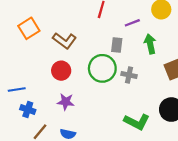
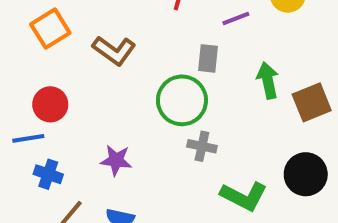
green arrow: (150, 44) -> (268, 80), moved
red circle: (61, 71) -> (50, 104), moved
gray cross: (129, 75) -> (202, 146), moved

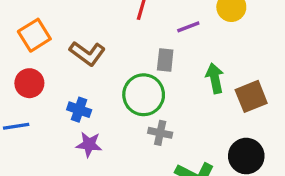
red circle: (50, 104) -> (29, 83), moved
blue cross: (48, 174) -> (79, 110), moved

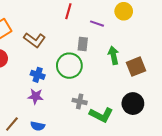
purple line: (188, 27) -> (97, 24), turned 40
blue cross: (79, 110) -> (38, 75), moved
gray cross: (160, 133) -> (80, 101), moved

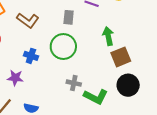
gray rectangle: (83, 44) -> (69, 17), moved
brown square: (136, 67) -> (121, 57), moved
purple star: (36, 96) -> (15, 78), moved

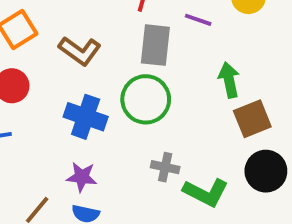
gray rectangle: (69, 17) -> (155, 45), size x1.5
blue cross: (31, 56) -> (86, 117), size x1.5
purple star: (15, 78) -> (82, 177), moved

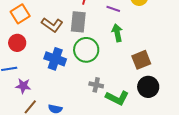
gray rectangle: (155, 45) -> (78, 22), moved
green arrow: (229, 80) -> (117, 33), moved
purple star: (82, 177) -> (23, 86), moved

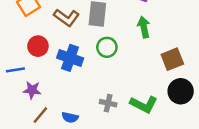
red circle: (17, 43) -> (38, 46), moved
green circle: (86, 50) -> (107, 47), size x0.7
gray cross: (96, 85) -> (108, 103), moved

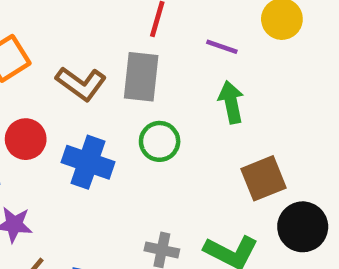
brown square: (172, 59) -> (263, 178), moved

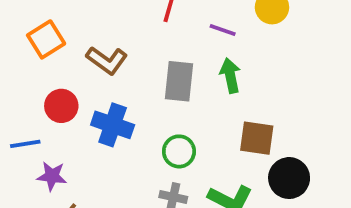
gray rectangle: (141, 77) -> (179, 81), moved
green circle: (160, 141) -> (179, 151), moved
brown square: (263, 178) -> (257, 138), turned 30

